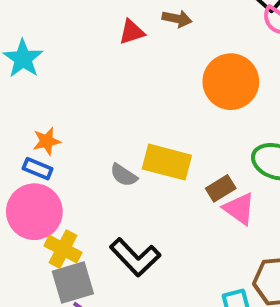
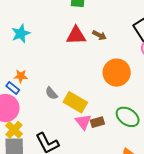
red triangle: (132, 32) -> (76, 35), size x1.5
gray semicircle: (124, 175) -> (51, 93), moved
pink triangle: (239, 209) -> (83, 122), moved

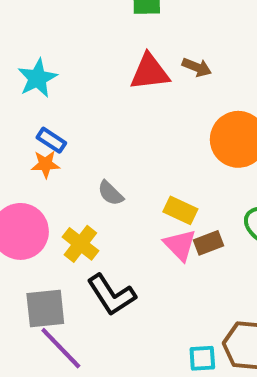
blue rectangle: (13, 88) -> (51, 140), moved
yellow rectangle: (75, 102) -> (180, 210), moved, size x0.7
yellow cross: (14, 130) -> (80, 244), moved

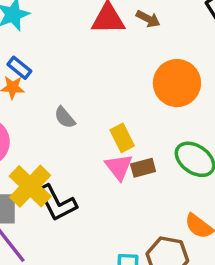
yellow rectangle: (180, 210) -> (122, 138), turned 32
yellow cross: (80, 244) -> (30, 186), moved, size x1.4

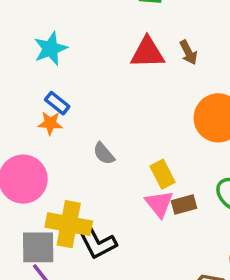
brown arrow: (148, 19) -> (188, 52), turned 35
yellow cross: (30, 186) -> (69, 224), turned -33

